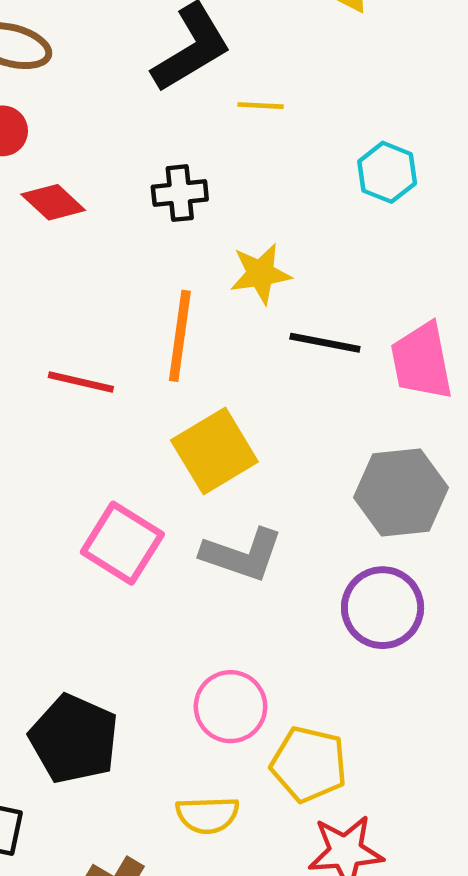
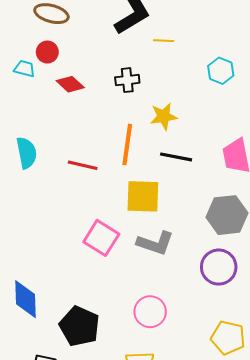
black line: (325, 343) -> (176, 157), moved
yellow square: (214, 451) -> (143, 196), turned 33
yellow pentagon: (309, 764) -> (228, 338), moved

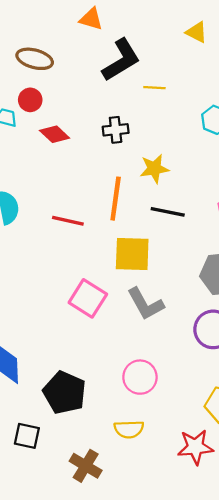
gray L-shape: (155, 243) -> (146, 304), turned 42

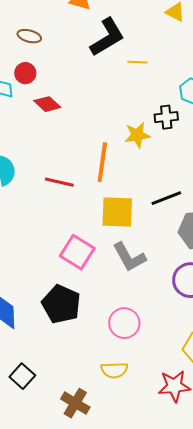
brown ellipse: (35, 59) -> (29, 36), size x0.7
black cross: (116, 130) -> (166, 117), moved
black line: (168, 212) -> (166, 198), moved, turned -32
black pentagon: (65, 393) -> (61, 304), moved
black square: (27, 436) -> (22, 376), turned 30

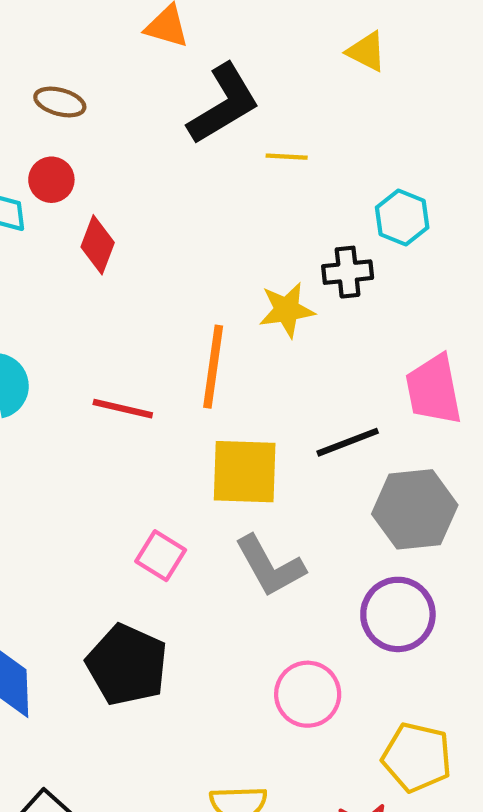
red diamond: (47, 104) -> (98, 245), turned 68
pink square: (77, 252) -> (161, 556), size x0.7
pink circle: (124, 323) -> (308, 694), moved

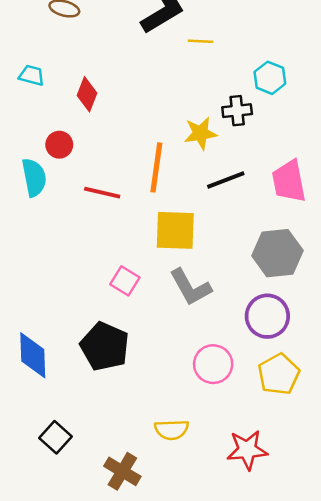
red circle: (51, 180) -> (59, 145), moved
black line: (348, 442) -> (226, 180), moved
yellow pentagon: (417, 757) -> (279, 374), moved, turned 30

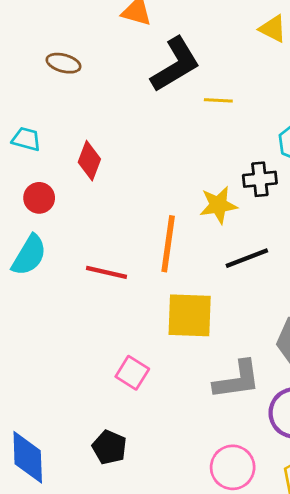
red circle: (59, 145) -> (39, 198), moved
cyan semicircle: (34, 177) -> (29, 255), turned 42
gray L-shape: (190, 287) -> (237, 380), moved, turned -69
black pentagon: (105, 346) -> (109, 447), size x0.6

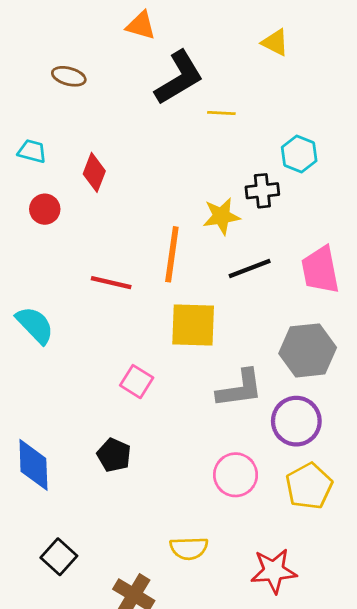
cyan semicircle: (29, 255) -> (35, 325), moved, turned -75

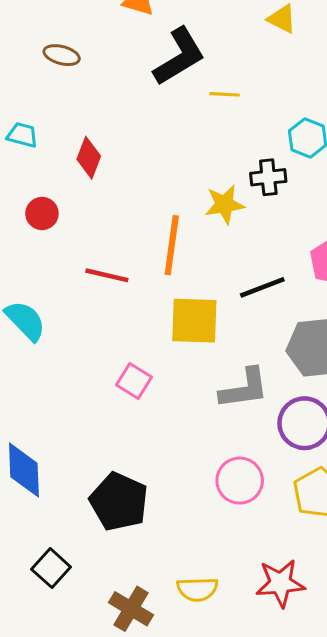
red circle: (45, 209) -> (42, 213), moved
black line: (250, 268) -> (262, 287), moved
black pentagon: (114, 455) -> (119, 502), moved, size x1.6
yellow semicircle: (189, 548) -> (197, 589), moved

